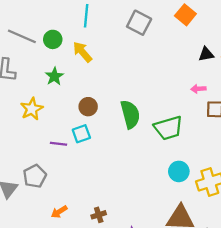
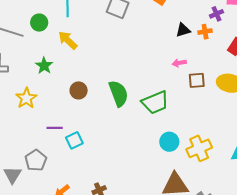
green circle: (53, 39) -> (39, 23), moved
cyan square: (81, 134) -> (74, 140), moved

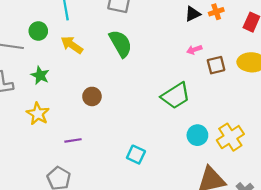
green star: (44, 66) -> (40, 75), moved
green semicircle: (118, 93) -> (121, 44), moved
cyan square: (74, 140) -> (136, 155), moved, turned -30

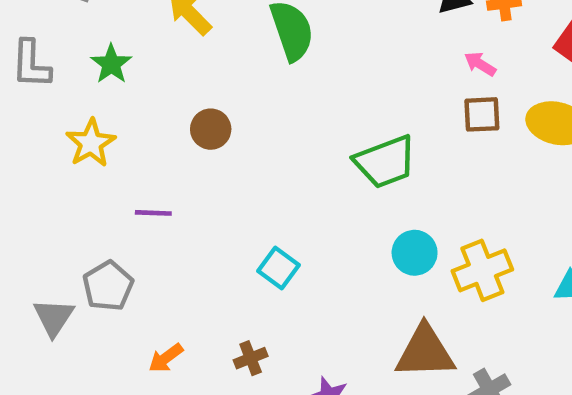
pink arrow: (194, 50) -> (480, 64), moved, turned 40

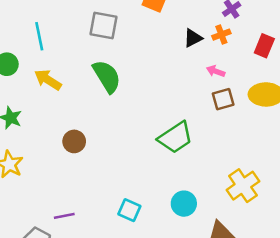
purple line: (153, 213) -> (64, 216), moved
cyan circle: (415, 253) -> (184, 204), moved

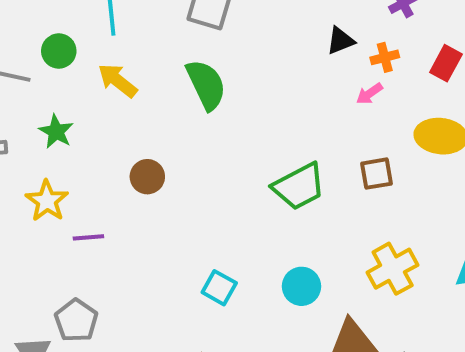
orange cross: (221, 35) -> (385, 57), moved
pink arrow: (216, 71) -> (369, 94), turned -60
brown square: (223, 99) -> (377, 174), moved
purple line: (64, 216) -> (88, 237), moved

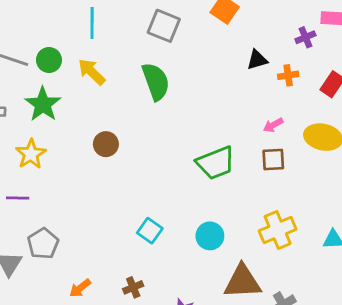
green circle: (59, 51) -> (49, 60), moved
pink arrow: (369, 94) -> (273, 125), moved
green star: (56, 132) -> (43, 104), size x1.4
purple line: (88, 237) -> (18, 198), moved

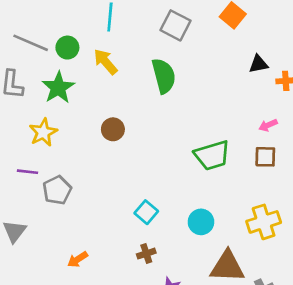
gray pentagon: (43, 244) -> (57, 190), moved
brown cross: (133, 287) -> (146, 254), moved

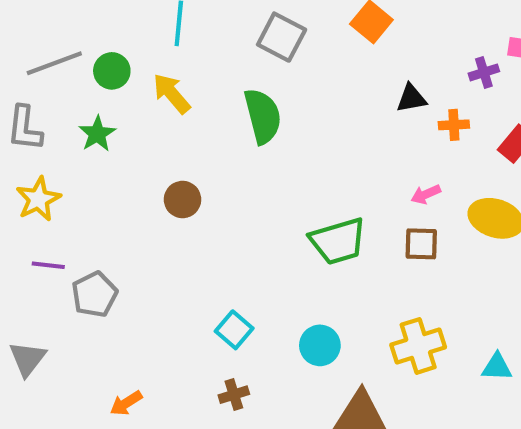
gray line: (31, 43) -> (54, 63), turned -44
green star: (58, 88) -> (97, 134), size x0.7
yellow star: (43, 132) -> (38, 199), moved

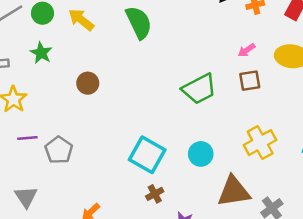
brown circle: (183, 200) -> (88, 83), moved
cyan square: (234, 330) -> (147, 155), size x1.6

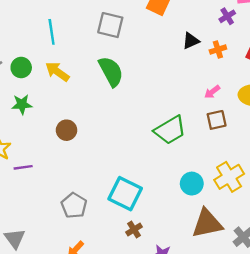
green star: (41, 53) -> (22, 104), turned -30
purple line: (27, 138) -> (23, 167), moved
gray pentagon: (59, 150) -> (74, 206), moved
cyan circle: (201, 154) -> (192, 184), moved

